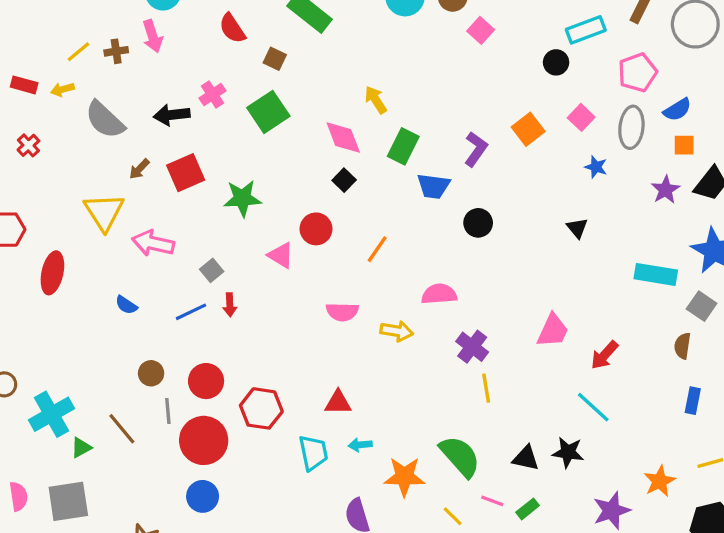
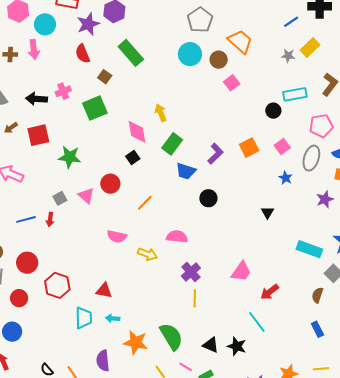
gray square: (212, 270) -> (60, 198), moved
blue rectangle: (693, 401) -> (317, 329), turned -49
red circle: (204, 440) -> (19, 298), size x0.6

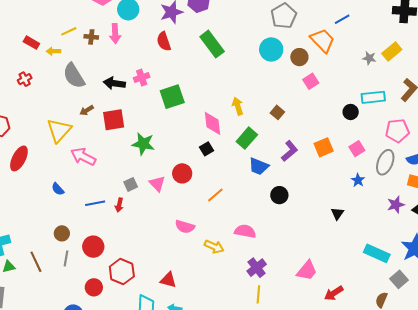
blue line: (291, 22) -> (342, 19), moved
brown square: (105, 77) -> (277, 112), moved
red circle: (19, 298) -> (94, 287), moved

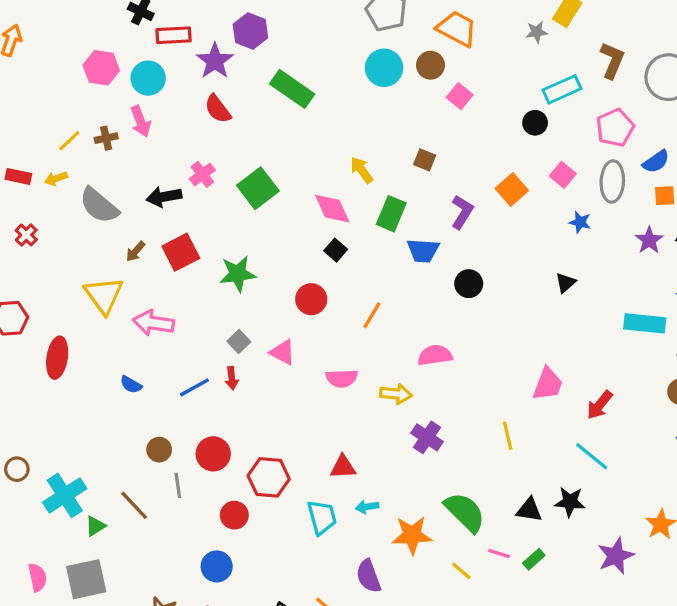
pink triangle: (157, 184) -> (283, 352), moved
black triangle: (337, 214) -> (566, 283), turned 32
purple cross: (257, 268) -> (427, 437), moved
yellow line: (258, 294) -> (508, 436), moved

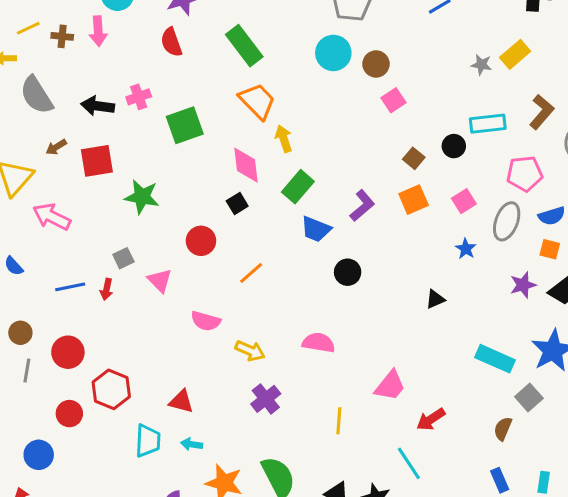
orange trapezoid: (457, 29) -> (257, 101), moved
brown square: (425, 160) -> (414, 158), moved
pink semicircle: (435, 355) -> (319, 343), moved

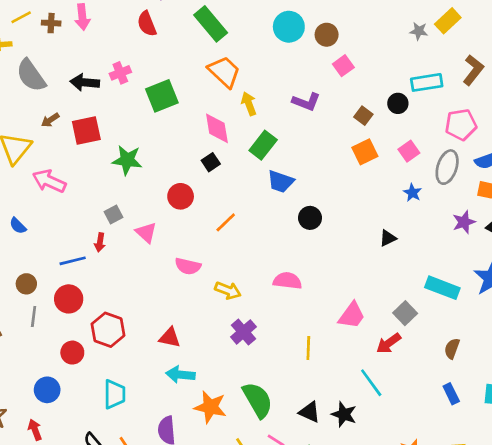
purple L-shape: (362, 206) -> (306, 102), moved, turned 64
blue line: (70, 287) -> (73, 261), moved
gray square: (529, 397) -> (405, 313), moved
cyan trapezoid: (148, 441) -> (115, 394), moved
cyan arrow: (192, 444) -> (180, 375), size x1.5

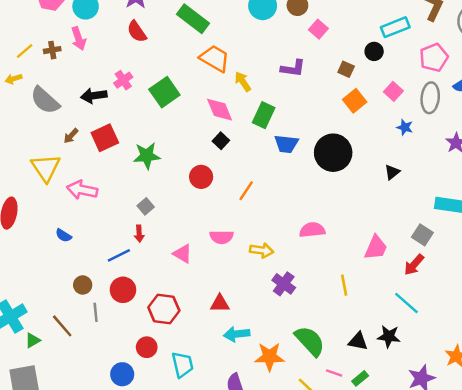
black circle: (310, 218) -> (333, 153), moved, size x1.8
pink triangle: (146, 233) -> (183, 254), moved
red circle: (72, 353) -> (147, 347), moved

